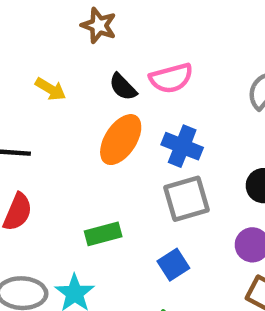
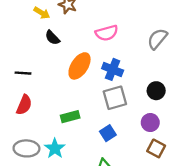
black semicircle: (123, 87) -> (52, 38), moved
yellow arrow: (50, 89) -> (42, 13), moved

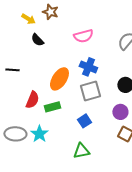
orange ellipse: (80, 66) -> (59, 79), moved
red semicircle: (24, 105) -> (32, 100), moved

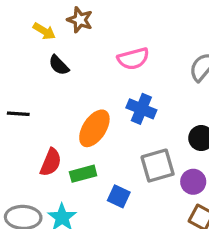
gray square: (90, 91) -> (158, 166), moved
blue square: (84, 121) -> (119, 196), moved, turned -32

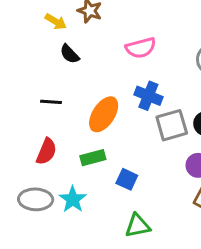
black line: (18, 114) -> (51, 102), moved
red semicircle: (51, 162) -> (46, 151), moved
gray square: (158, 166) -> (172, 125), moved

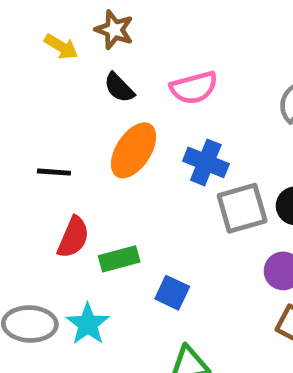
black semicircle: (70, 54) -> (119, 88), moved
orange ellipse: (104, 114) -> (134, 150), moved
red semicircle: (46, 151) -> (73, 237), moved

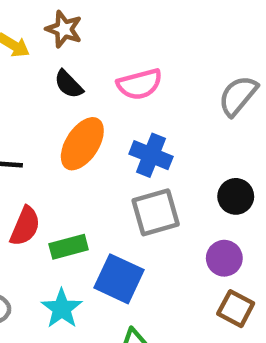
gray square: (242, 208) -> (156, 212), moved
blue square: (172, 293) -> (119, 279), size x1.5
cyan star: (88, 324) -> (62, 309), moved

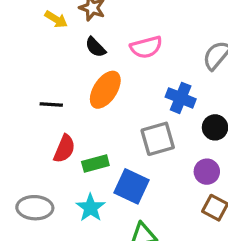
blue cross: (151, 155) -> (181, 98), moved

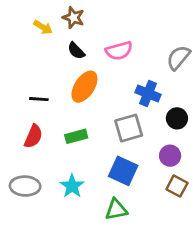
red semicircle: (64, 149) -> (33, 136), moved
green rectangle: (95, 163) -> (76, 136), moved
blue square: (131, 186) -> (123, 171), moved

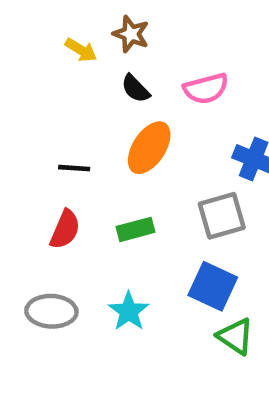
green triangle: (116, 210) -> (235, 336), moved, turned 45

